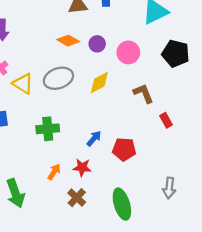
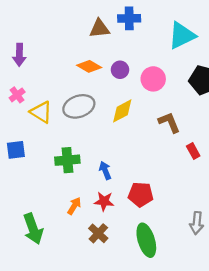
blue arrow: (94, 138) -> (105, 170), moved, turned -63
red pentagon: (124, 149) -> (141, 194), moved

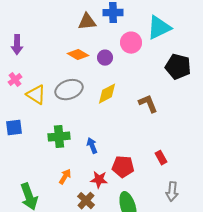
pink circle: (153, 79) -> (131, 43), moved
red rectangle: (193, 151) -> (161, 158), moved
red star: (104, 201) -> (99, 180), moved

